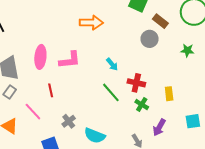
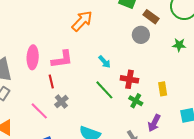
orange arrow: (91, 23) -> (82, 21), turned -45
red line: (51, 90) -> (51, 81), moved
pink line: (33, 112) -> (39, 111), moved
gray cross: (69, 121) -> (61, 102), moved

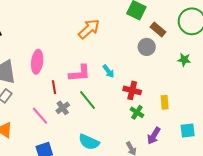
pink L-shape: (62, 59) -> (80, 73), moved
green line: (104, 90) -> (87, 100), moved

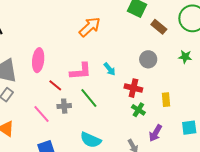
gray circle: (147, 47) -> (148, 59), moved
red line: (54, 87) -> (55, 85), turned -40
gray cross: (63, 108) -> (64, 106), turned 32

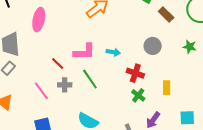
pink ellipse: (38, 60) -> (39, 20), moved
cyan arrow: (110, 69) -> (113, 52), turned -48

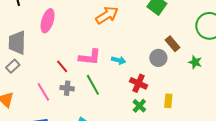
brown rectangle: (166, 15) -> (173, 44), moved

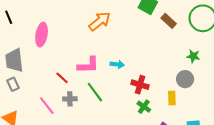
brown rectangle: (173, 44) -> (169, 21), moved
gray circle: (158, 58) -> (185, 79), moved
gray rectangle: (13, 66) -> (13, 84), turned -64

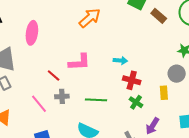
cyan arrow: (117, 64) -> (120, 60), moved
green line: (95, 92) -> (96, 100), moved, turned -50

